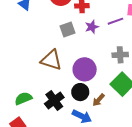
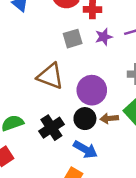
brown arrow: (99, 100) -> (109, 118), moved, turned 40

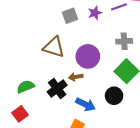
brown arrow: (109, 118) -> (76, 77), moved
black circle: (85, 119) -> (114, 96), moved

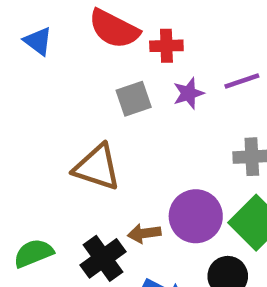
purple circle: (88, 56) -> (196, 216), moved

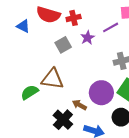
blue triangle: (38, 41) -> (23, 26), moved
brown arrow: (144, 233) -> (79, 105), turned 48
green semicircle: (33, 253) -> (30, 92), moved

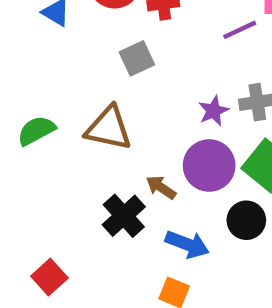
purple star: (88, 38) -> (214, 111), moved
green semicircle: (30, 92) -> (36, 131), moved

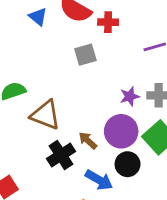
brown triangle: (108, 128) -> (46, 115), moved
black circle: (246, 220) -> (128, 164), moved

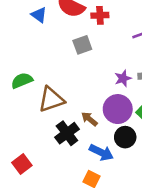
brown triangle: (46, 115) -> (51, 99), turned -36

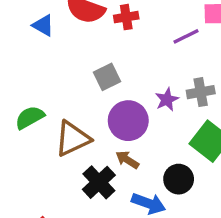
gray square: (82, 45) -> (107, 77), moved
purple circle: (118, 109) -> (128, 121), moved

